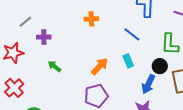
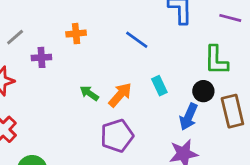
orange cross: (91, 19) -> (76, 34), moved
blue line: (132, 34) -> (137, 40), moved
green arrow: (54, 66) -> (89, 93), moved

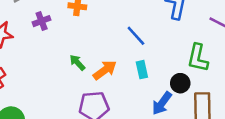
blue line: (137, 40) -> (136, 36), moved
purple cross: (41, 57) -> (42, 21), turned -30

